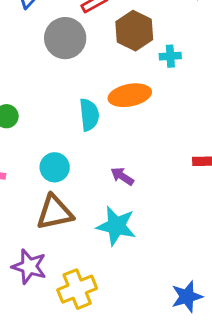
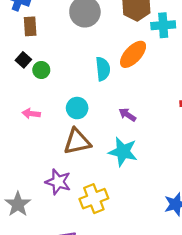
cyan cross: (170, 56) -> (163, 25), size x1.5
orange ellipse: (130, 95) -> (133, 54), turned -36

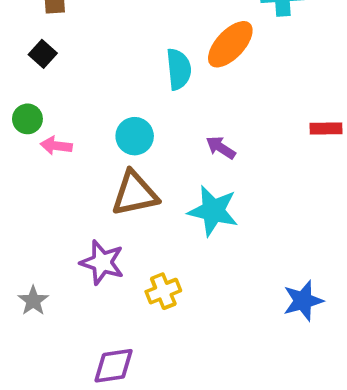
green circle: (41, 70) -> (27, 119), moved
yellow cross: (94, 199) -> (163, 291), size x0.7
gray star: (18, 204) -> (33, 301), size x0.7

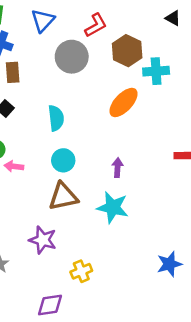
cyan semicircle: (179, 69) -> (56, 118), moved
purple arrow: (221, 148) -> (117, 168), turned 60
yellow cross: (163, 291) -> (81, 271), moved

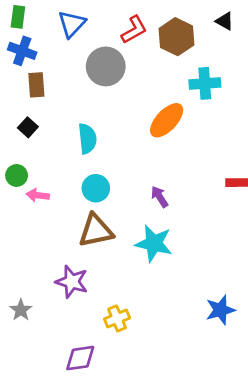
brown hexagon: (127, 51) -> (177, 37), moved
purple arrow: (117, 168) -> (160, 197), turned -36

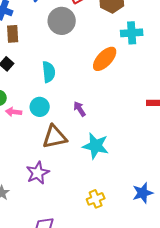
cyan circle: (96, 188) -> (40, 107), moved
purple arrow: (160, 197) -> (80, 109), moved
purple star: (72, 282) -> (38, 173), turned 30
yellow cross: (117, 318) -> (96, 199), moved

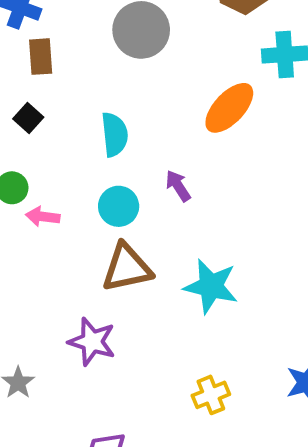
cyan circle: (40, 107) -> (119, 206), moved
purple arrow: (80, 109) -> (178, 186), moved
purple star: (38, 173) -> (92, 342), turned -30

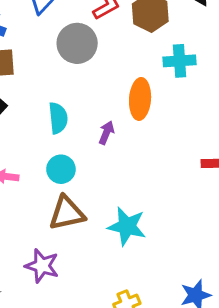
orange ellipse: (229, 108) -> (140, 99), turned -39
purple arrow: (178, 186) -> (106, 133), moved, turned 55

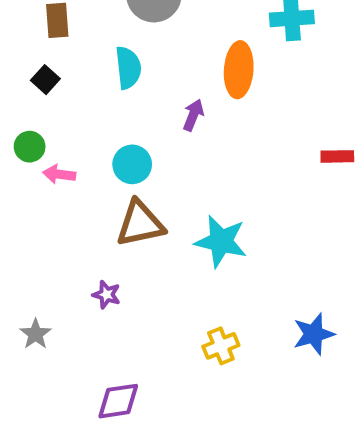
cyan semicircle: (58, 118) -> (128, 68), moved
purple star: (42, 266) -> (107, 295), size x0.6

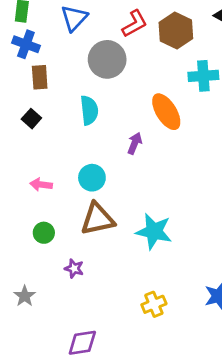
orange ellipse: (239, 70) -> (166, 112), turned -36
green circle: (30, 147) -> (44, 233), moved

